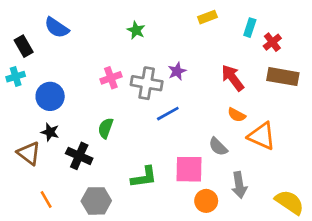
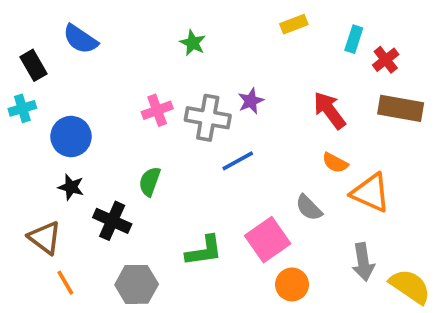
brown triangle: (29, 153) -> (45, 238), moved
pink square: (189, 169) -> (268, 240), turned -36
gray arrow: (239, 185) -> (363, 262), moved

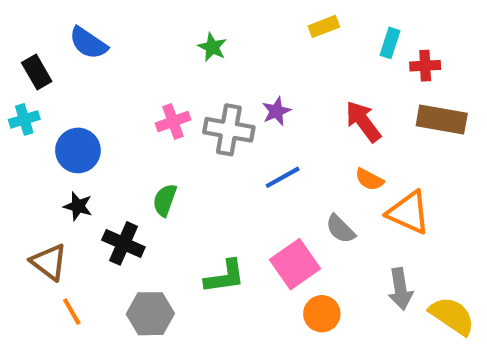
red cross: (386, 60) -> (425, 66), turned 35
blue line: (238, 161) -> (283, 177), moved

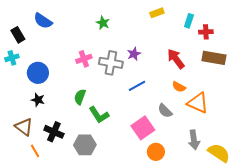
black cross: (123, 243) -> (54, 132), moved
green L-shape: (225, 277) -> (99, 115), moved, turned 65
gray hexagon: (150, 314) -> (85, 145), moved

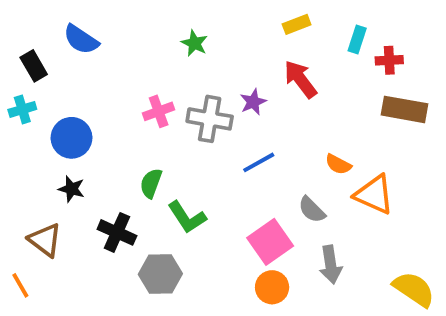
red arrow: (176, 59) -> (300, 79), moved
black cross: (54, 132) -> (117, 232), moved
gray arrow: (194, 140) -> (331, 265), moved
orange line: (35, 151) -> (20, 285), moved
orange circle: (156, 152) -> (272, 287), moved

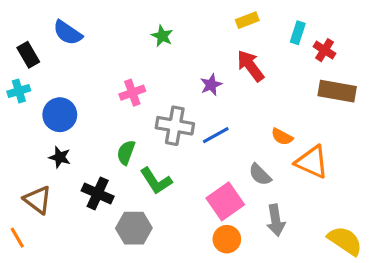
red cross: (389, 60) -> (325, 50), turned 35
gray cross: (210, 119) -> (175, 126), moved

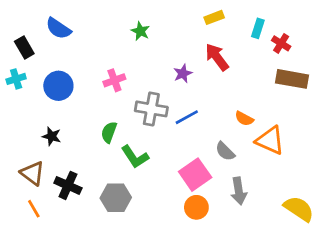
blue circle: (60, 115) -> (58, 86), moved
black cross: (98, 193) -> (68, 185), moved
orange line: (17, 238) -> (34, 209), moved

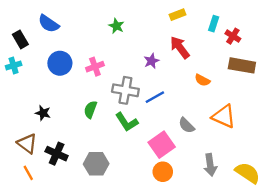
blue circle: (58, 86) -> (60, 63), moved
orange semicircle: (244, 119) -> (202, 80), moved
green L-shape: (135, 157) -> (127, 122), moved
gray arrow: (239, 191) -> (210, 165), moved

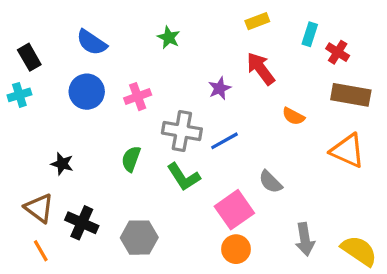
blue semicircle: (49, 24) -> (92, 42), moved
orange triangle: (224, 116) -> (348, 151), moved

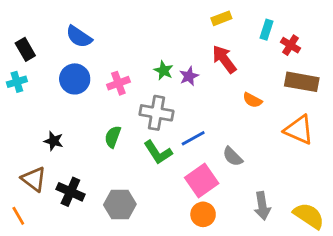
green star: (169, 37) -> (164, 71), moved
blue line: (225, 141) -> (193, 138), moved
orange line: (41, 251) -> (18, 216), moved

